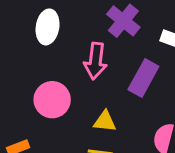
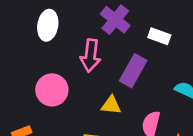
yellow triangle: (105, 121) -> (111, 105), moved

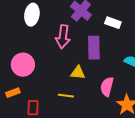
purple rectangle: (133, 71) -> (94, 48), turned -30
pink circle: (52, 90) -> (23, 65), moved

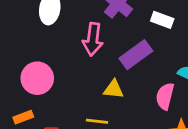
purple rectangle: (94, 48) -> (136, 55), turned 55
pink semicircle: (107, 87) -> (165, 96), moved

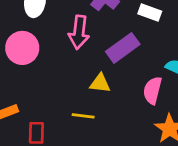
pink circle: (37, 78) -> (22, 48), moved

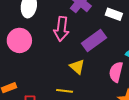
yellow triangle: (100, 83) -> (77, 67), turned 35

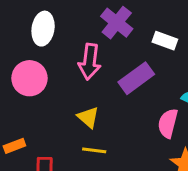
yellow triangle: (77, 67) -> (88, 117), moved

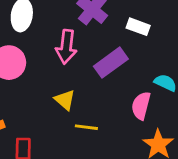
yellow line: (94, 150) -> (86, 127), moved

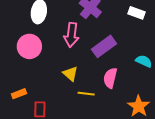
white rectangle: (138, 27) -> (136, 13), moved
pink semicircle: (141, 106) -> (110, 78), moved

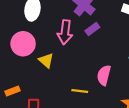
purple rectangle: (104, 46) -> (92, 29), moved, size x0.6
yellow triangle: (70, 74) -> (46, 61), moved

